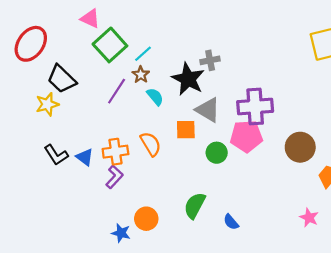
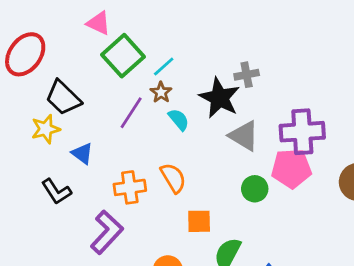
orange square: (186, 130) -> (199, 221), moved
blue triangle: (85, 157) -> (82, 153), moved
purple L-shape: (114, 177) -> (107, 232), moved, size x1.5

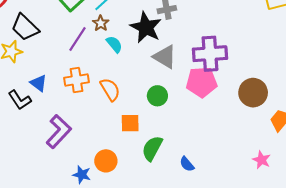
blue triangle: (82, 153) -> (39, 83), moved
orange cross: (130, 187) -> (76, 80), moved
green circle: (255, 189) -> (157, 96), moved

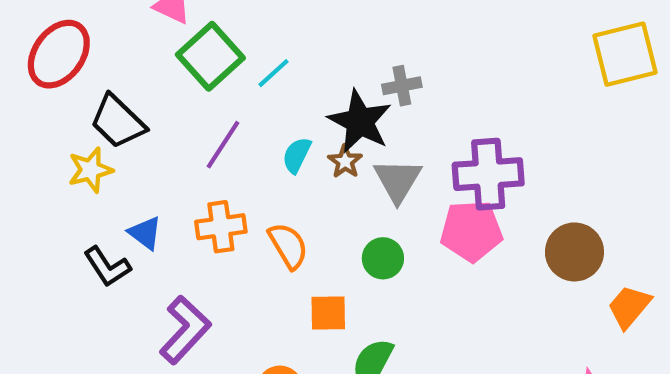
brown star: (101, 23) -> (345, 161), moved
cyan semicircle: (114, 44) -> (297, 155), turned -114
gray triangle: (165, 57) -> (398, 180), turned 30

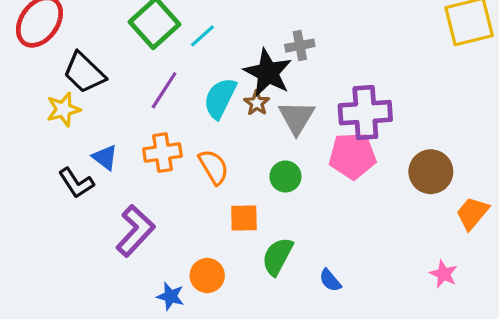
cyan semicircle: (297, 155) -> (220, 98), size x1.5

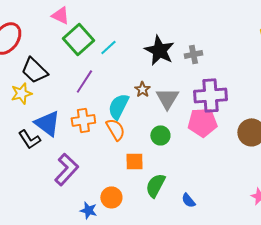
gray cross: (300, 46) -> (193, 54), moved
black star: (268, 73) -> (159, 50), moved
cyan semicircle: (220, 98) -> (118, 106), moved
blue triangle: (105, 157) -> (47, 123), size x1.6

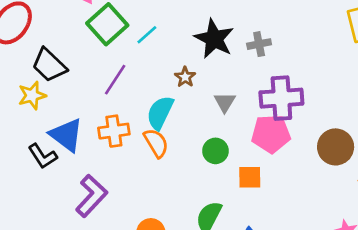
brown star: (142, 89) -> (185, 77), moved
gray triangle: (167, 98) -> (225, 102), size x0.7
orange square: (134, 161) -> (250, 177), moved

